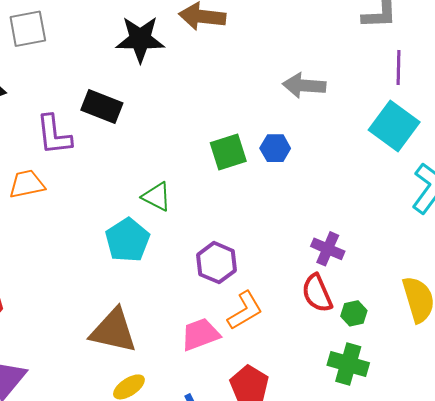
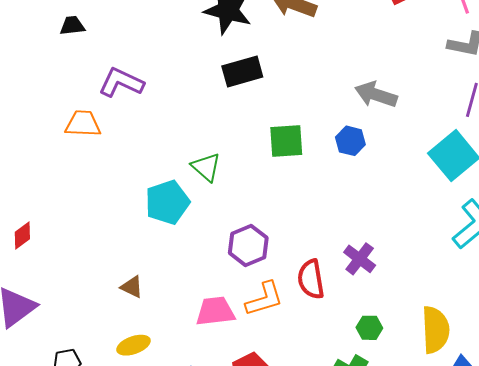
black rectangle: (102, 107) -> (242, 72), moved, turned -51
purple L-shape: (54, 135) -> (121, 82), turned 108
blue hexagon: (275, 148) -> (350, 141), moved
red semicircle: (317, 293) -> (311, 279), moved
brown triangle: (113, 331) -> (132, 287), size x0.5

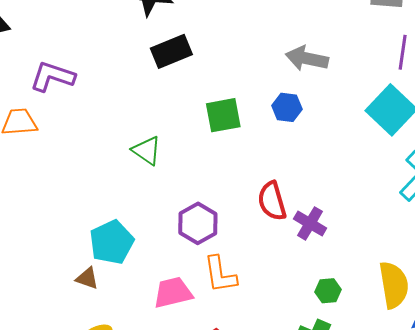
cyan pentagon: (167, 202) -> (112, 242), moved
red semicircle: (311, 279) -> (272, 201), moved
orange L-shape: (264, 299) -> (220, 274), turned 105

